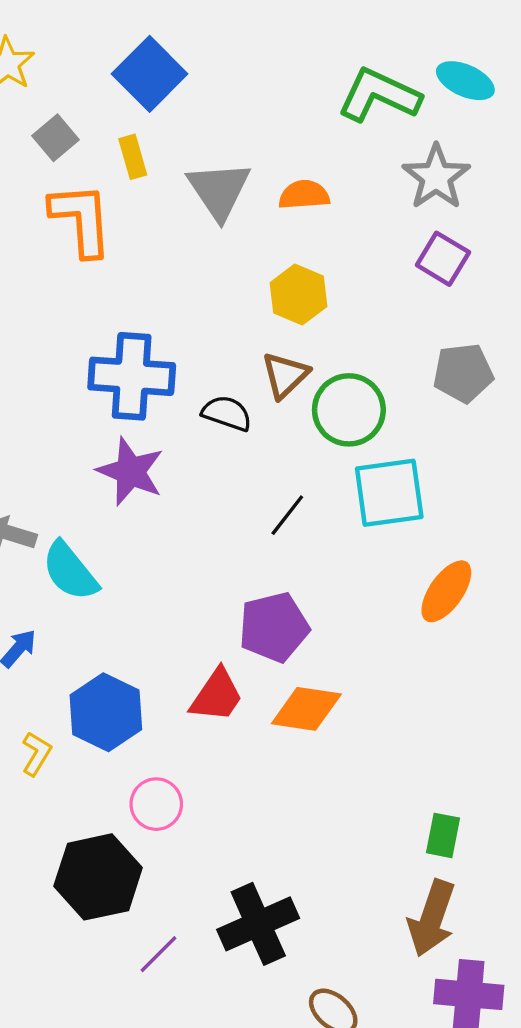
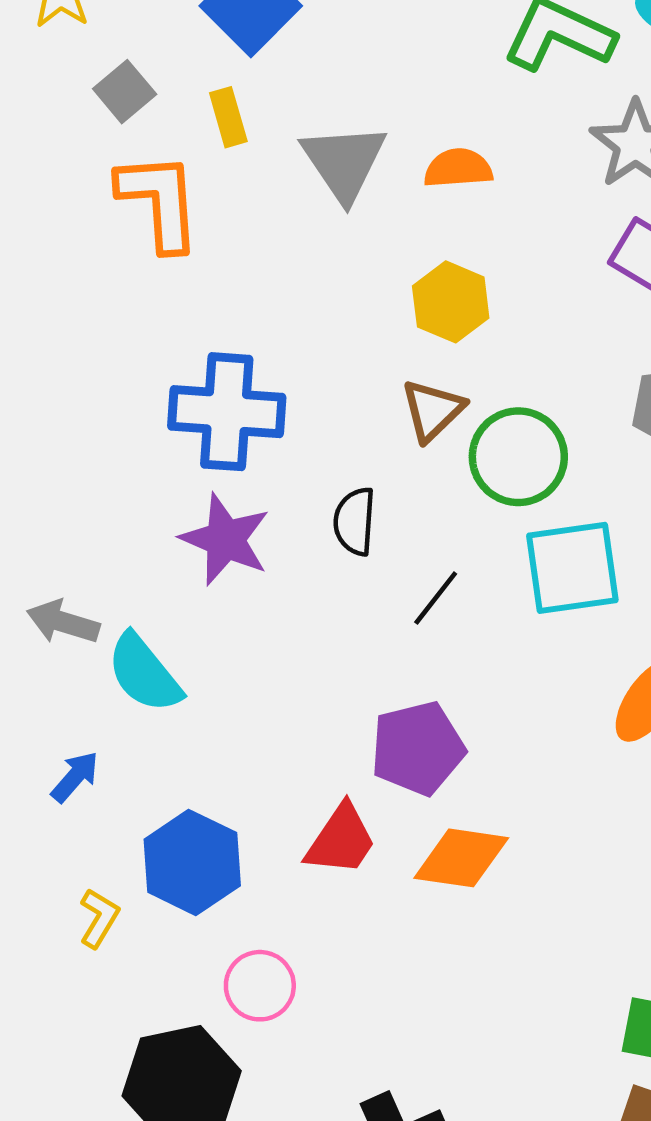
black semicircle: (227, 413) -> (355, 521), moved, turned -105

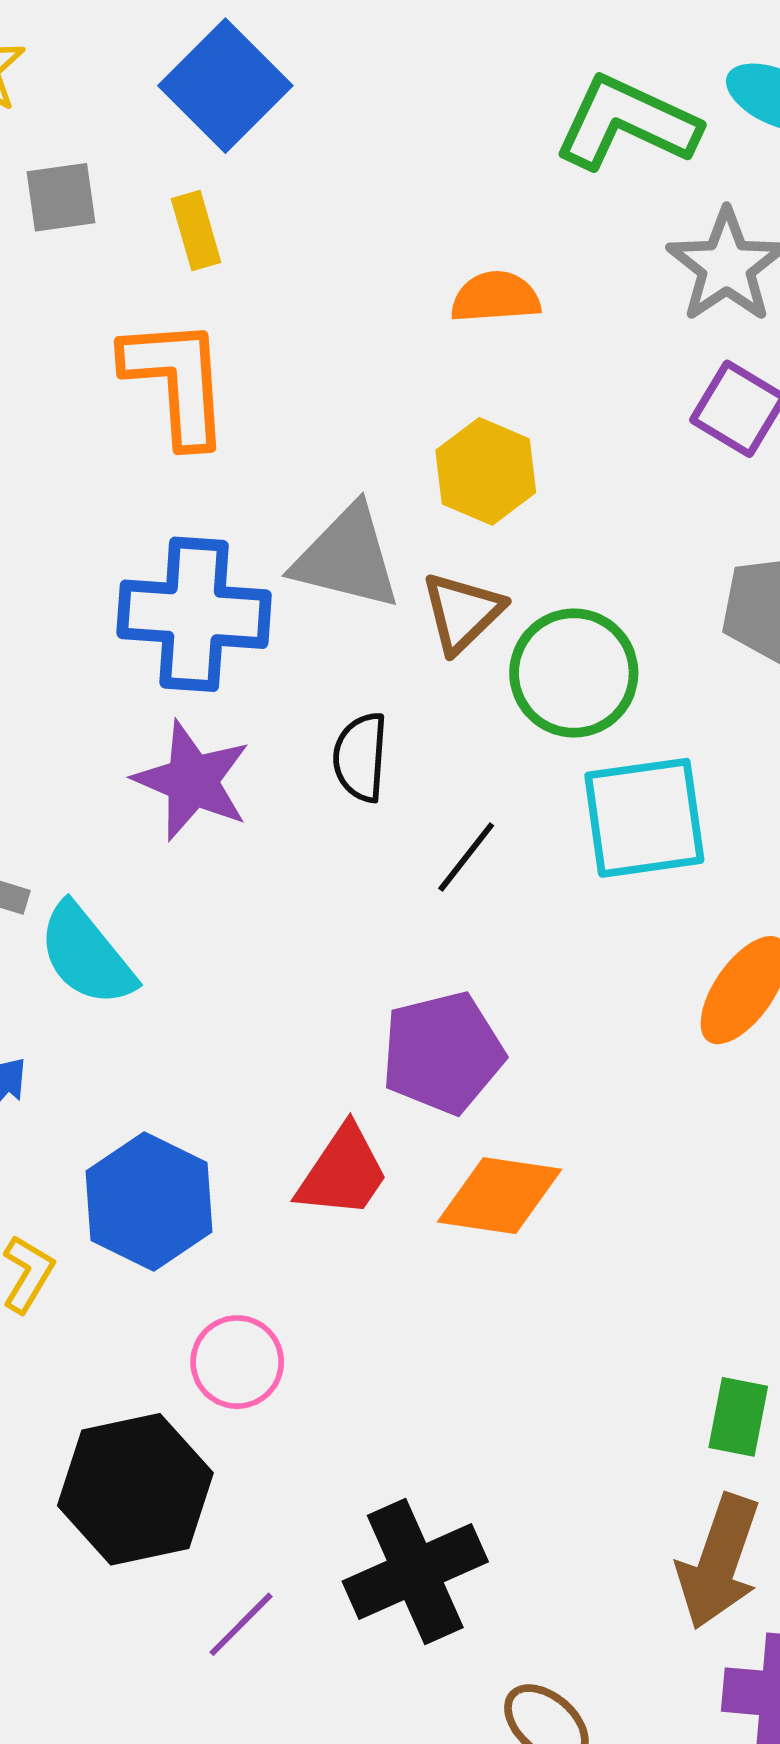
gray square: (125, 92) -> (61, 197), turned 32
gray triangle: (344, 162) -> (347, 557), moved, turned -42
orange L-shape: (159, 201) -> (176, 381), moved

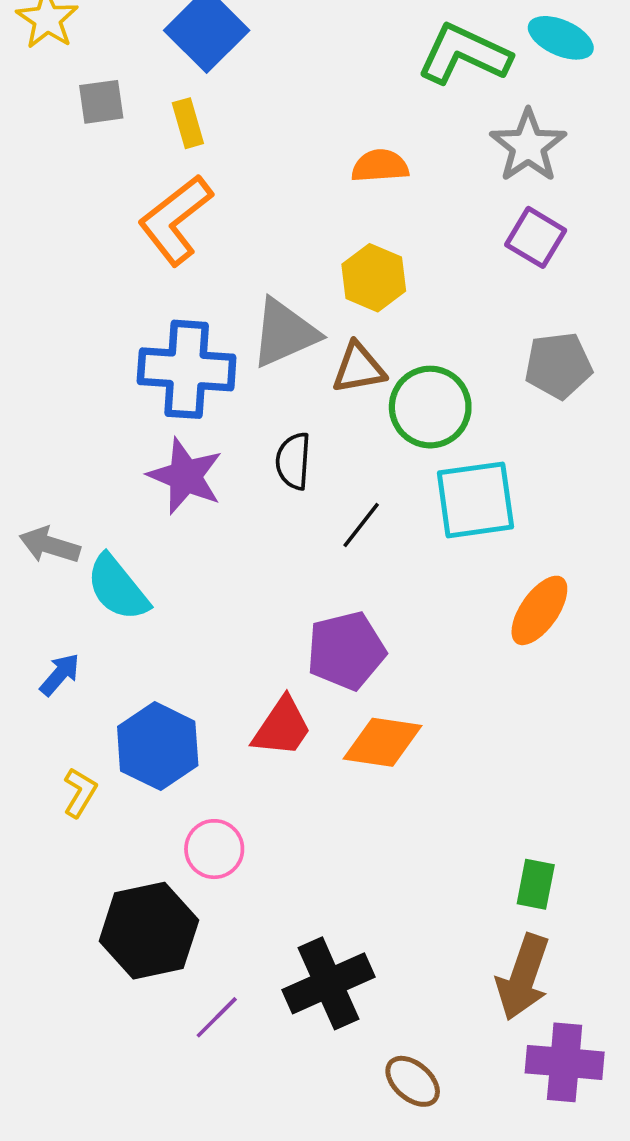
orange L-shape: (176, 381) -> (175, 220), turned -124
gray triangle: (347, 557) -> (285, 333), turned -38
brown triangle: (462, 612) -> (359, 368), turned 34

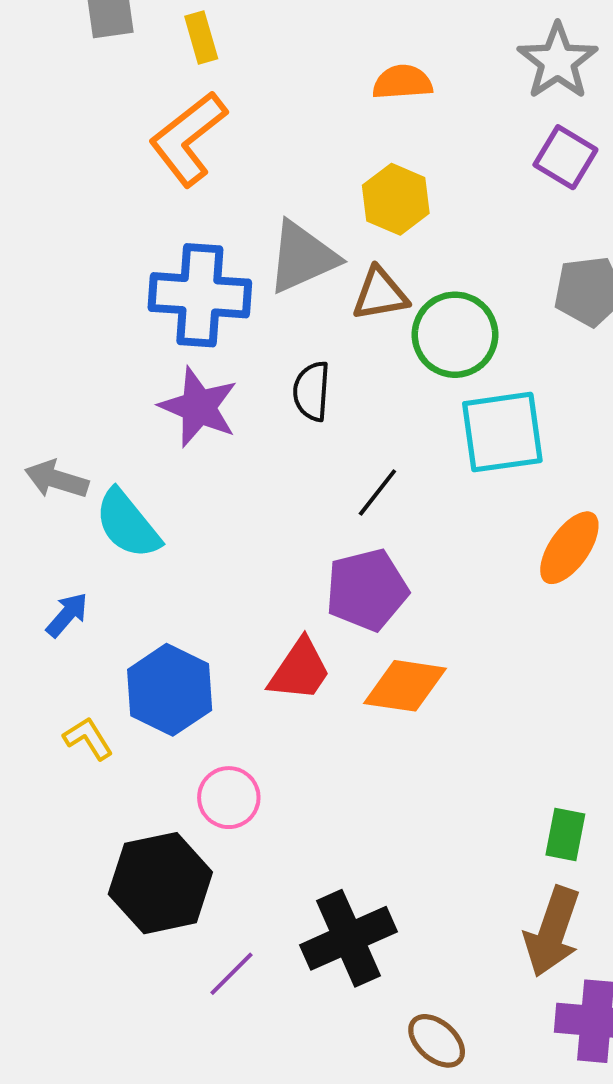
black line: (361, 525) -> (377, 493), moved
yellow L-shape: (80, 793) -> (88, 738), turned -63

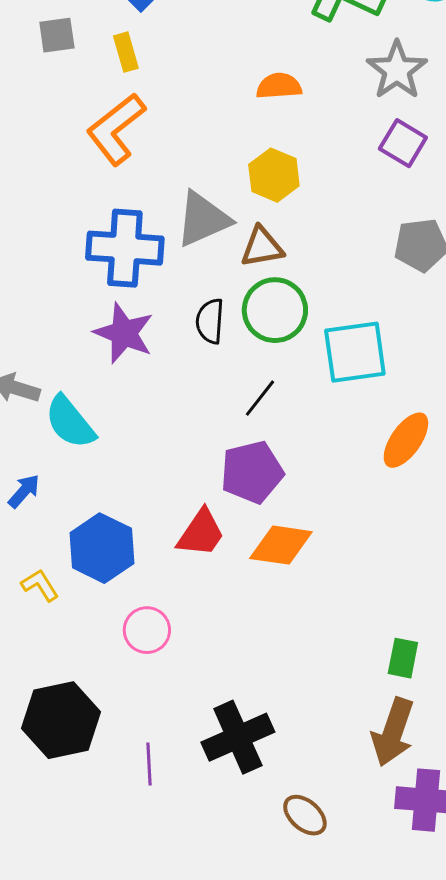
green circle: (455, 335) -> (275, 310), moved
black hexagon: (160, 883) -> (61, 720), moved
purple line: (231, 974) -> (149, 764), turned -48

